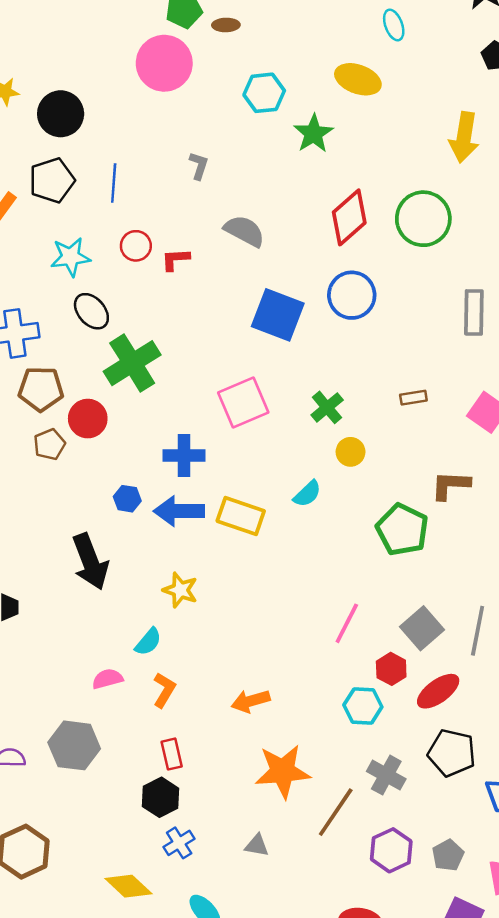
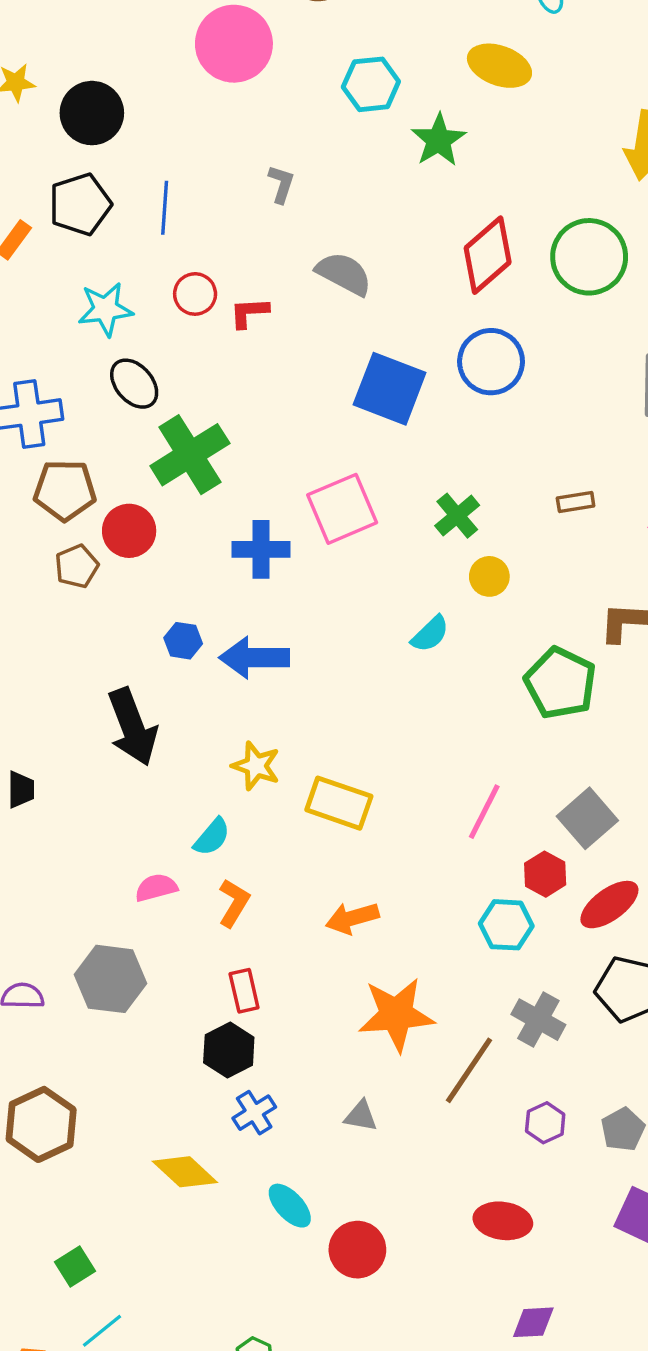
blue cross: (184, 456) -> (261, 549), moved
yellow rectangle: (241, 516) -> (339, 803), moved
purple hexagon: (391, 850) -> (545, 1123), size x0.7

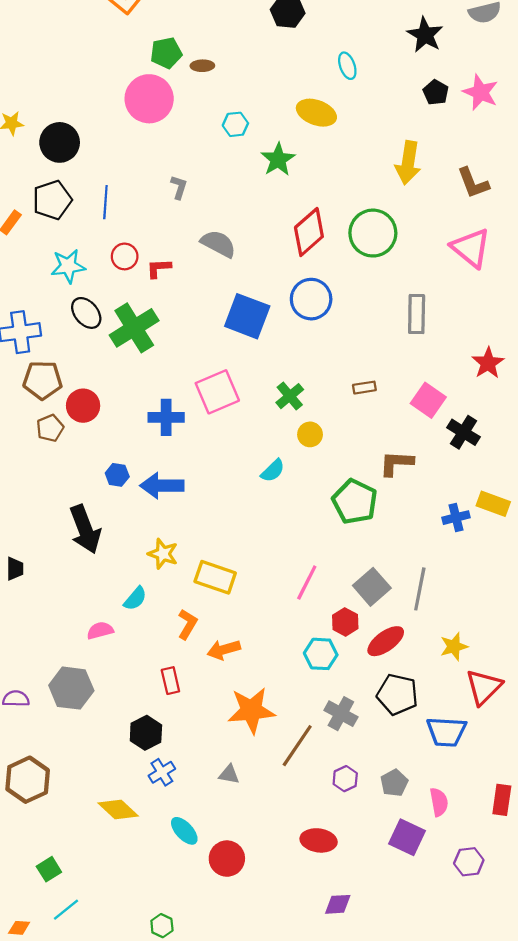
cyan hexagon: (371, 84) -> (235, 124), size x0.7
green cross: (190, 455) -> (134, 328), moved
orange L-shape: (234, 903) -> (187, 624), moved
red rectangle: (244, 991) -> (170, 681), moved

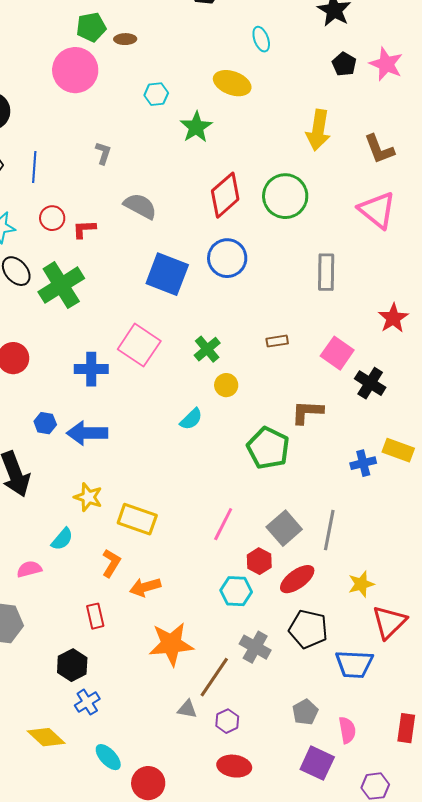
pink square: (217, 392) -> (139, 345), turned -33
gray triangle: (229, 774) -> (187, 709), moved
purple hexagon: (345, 779) -> (227, 721), moved

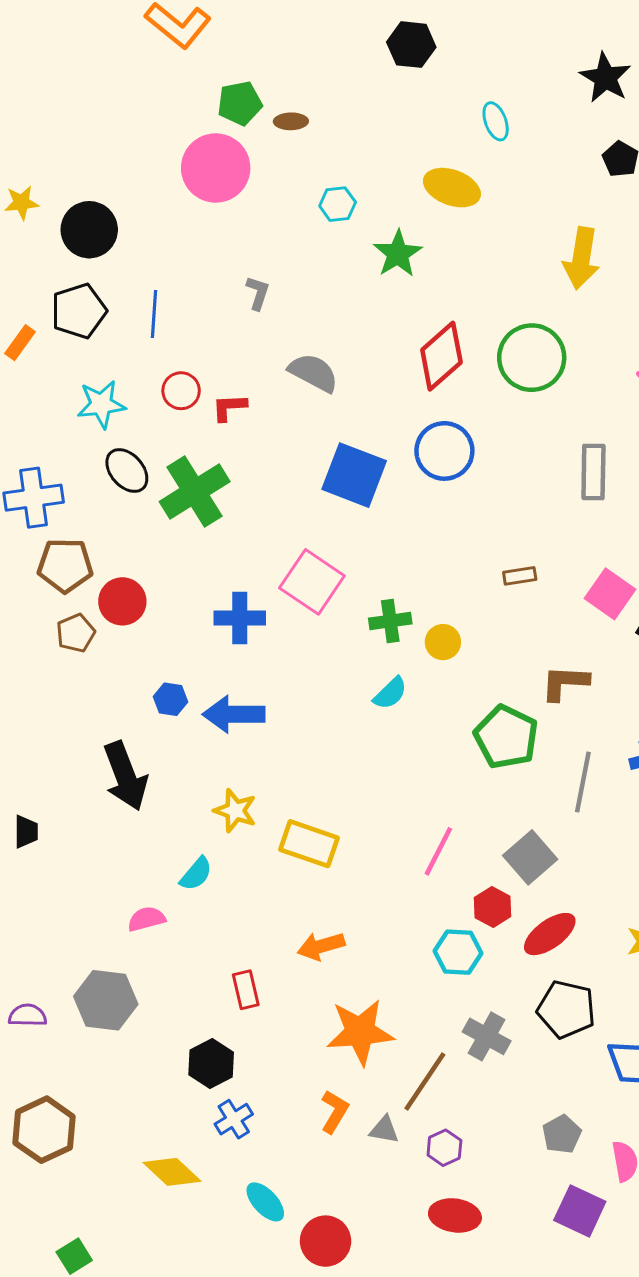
green cross: (207, 349) -> (390, 621), moved, turned 32
gray line: (329, 530) -> (583, 782), moved
orange L-shape: (111, 563) -> (335, 1112), moved

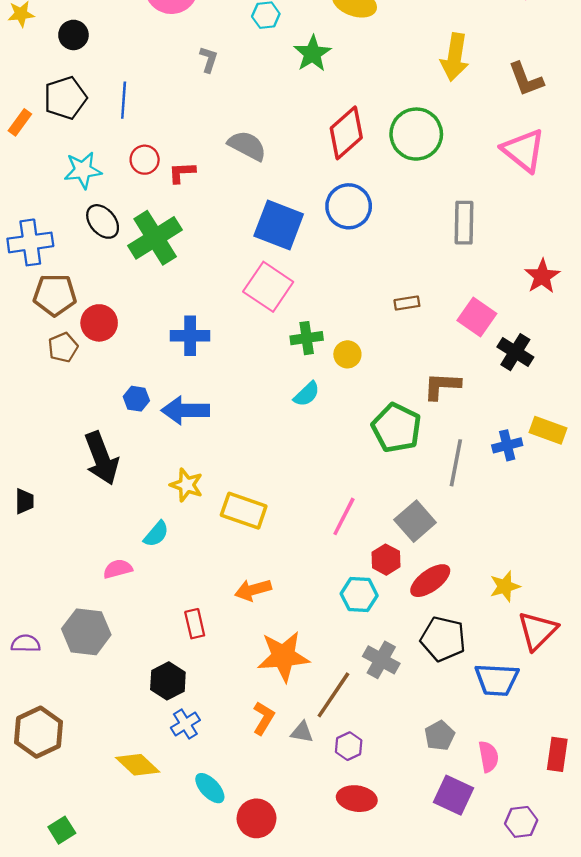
black circle: (89, 230) -> (73, 35), size x0.7
gray L-shape: (258, 293) -> (209, 59), moved
pink square: (312, 582) -> (268, 287), moved

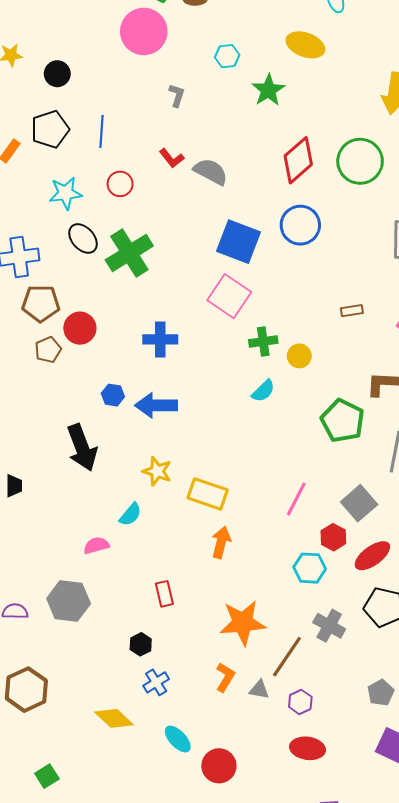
red L-shape: (182, 173) -> (172, 158), moved, turned -125
orange arrow: (253, 590) -> (221, 542), moved, turned 120
black hexagon: (168, 681) -> (141, 644), size x0.7

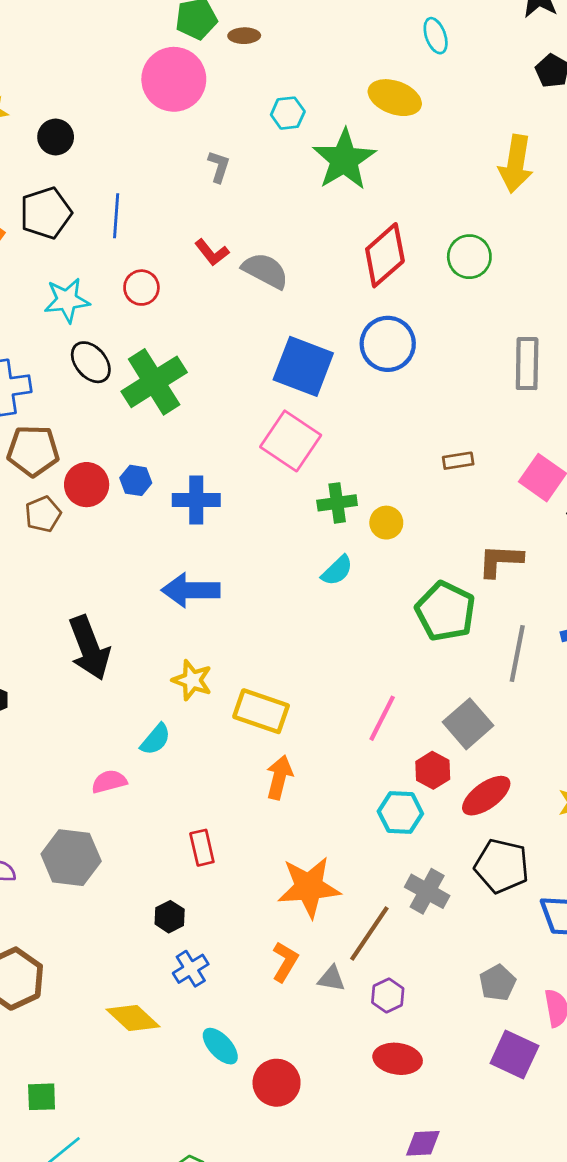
green star: (268, 90) -> (344, 160), size x1.4
green circle: (360, 161) -> (469, 257), size x0.7
blue hexagon: (113, 395) -> (136, 480), moved
green square: (47, 776) -> (42, 1097), turned 30

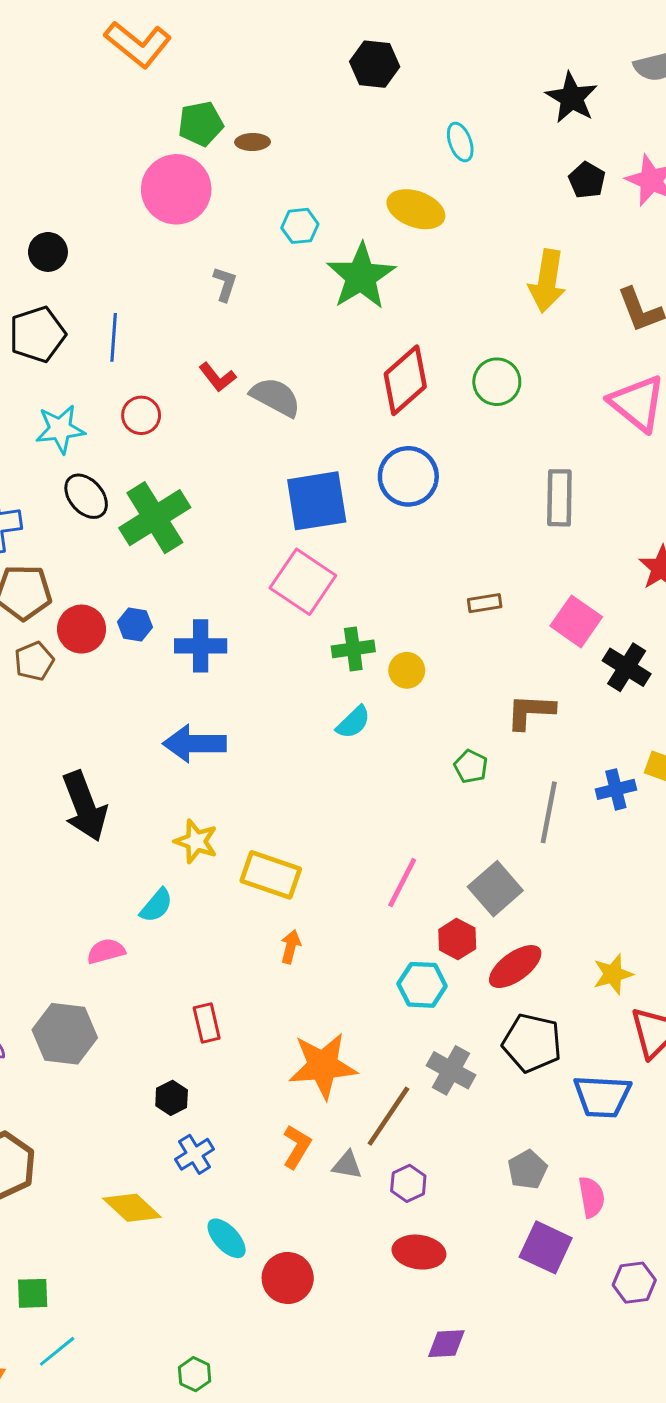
blue square: (303, 366) -> (317, 501), turned -30
green pentagon: (445, 611) -> (471, 767), size x0.5
orange arrow: (279, 777) -> (291, 947), size x0.7

